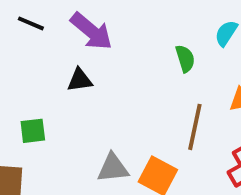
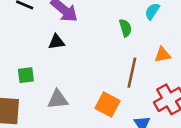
gray triangle: (113, 168) -> (58, 99), moved

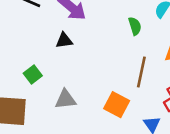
green square: (26, 75) -> (33, 75), turned -30

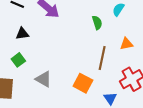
black triangle: (64, 40) -> (22, 34), moved
gray triangle: (65, 99) -> (44, 79), turned 36

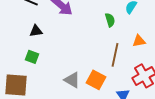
green square: (18, 60) -> (32, 57), turned -32
gray triangle: (44, 79) -> (72, 80), moved

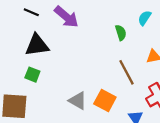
black triangle: (36, 31) -> (37, 45), size x1.6
brown line: (115, 55) -> (126, 72), turned -40

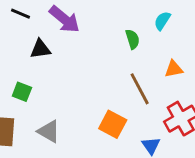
black triangle: (37, 45) -> (40, 49), moved, size x0.7
gray triangle: (78, 101) -> (49, 131), moved

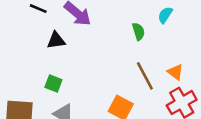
orange triangle: (174, 69) -> (175, 72), moved, turned 48
green square: (22, 92) -> (53, 83), moved

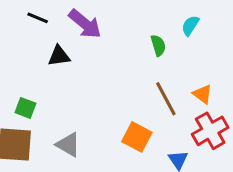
green square: (53, 83) -> (25, 108), moved

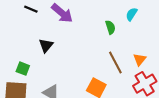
black triangle: (59, 56) -> (46, 45), moved, turned -42
orange triangle: (203, 94) -> (140, 59), turned 32

